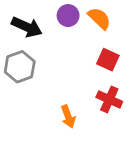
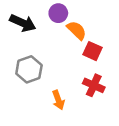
orange semicircle: (99, 18) -> (77, 30), moved
gray hexagon: (20, 67) -> (29, 69), moved

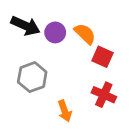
purple circle: (58, 13) -> (55, 32), moved

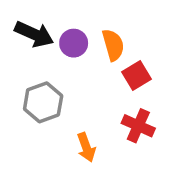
orange semicircle: (85, 34) -> (113, 45), turned 30
red square: (103, 57) -> (137, 75), turned 35

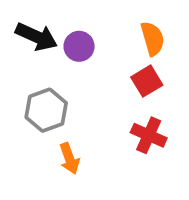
orange semicircle: (113, 45) -> (153, 39), moved
orange arrow: (86, 147) -> (69, 158), moved

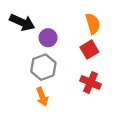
purple circle: (79, 46) -> (48, 38), moved
gray hexagon: (46, 110) -> (43, 67), moved

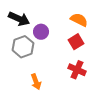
orange semicircle: (93, 24) -> (79, 20), turned -48
gray hexagon: (43, 67) -> (23, 47), moved

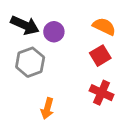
purple circle: (41, 32) -> (54, 32), moved
orange arrow: (36, 82) -> (47, 108), turned 35

